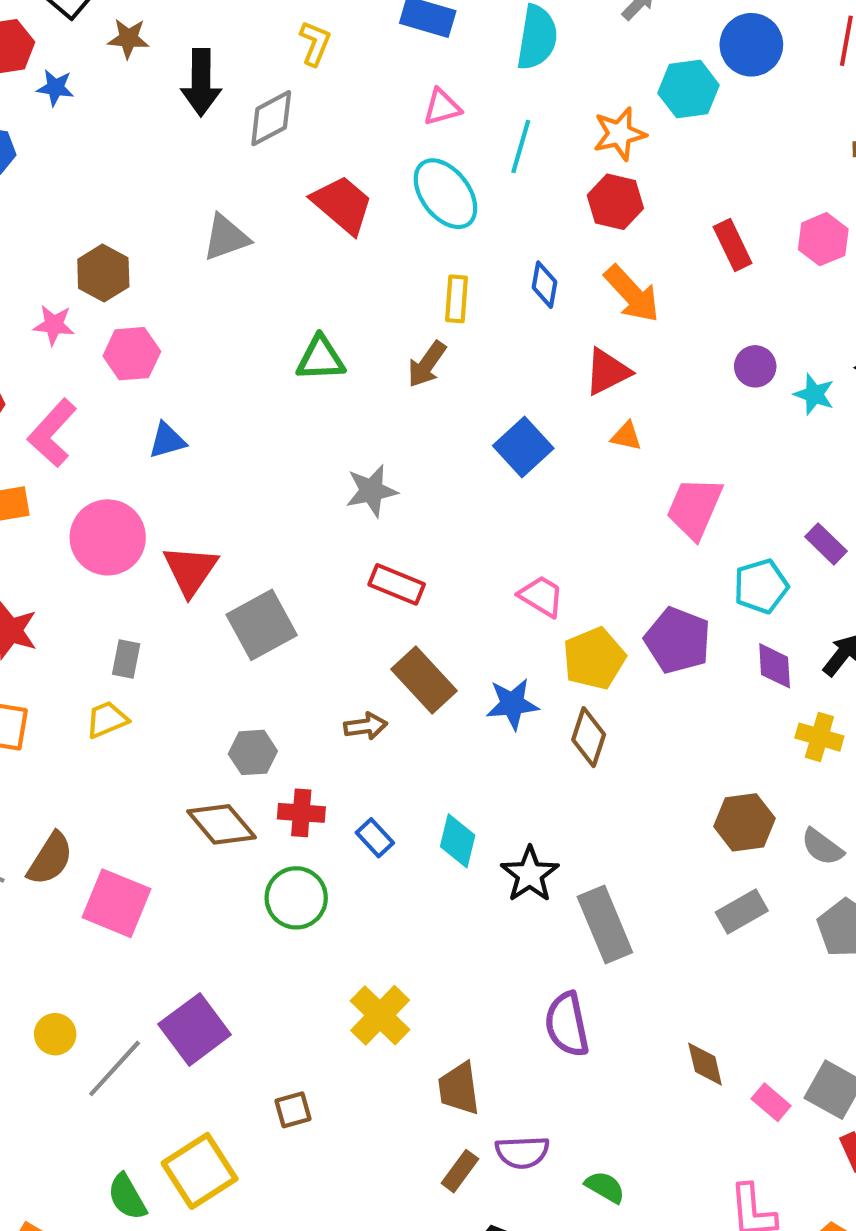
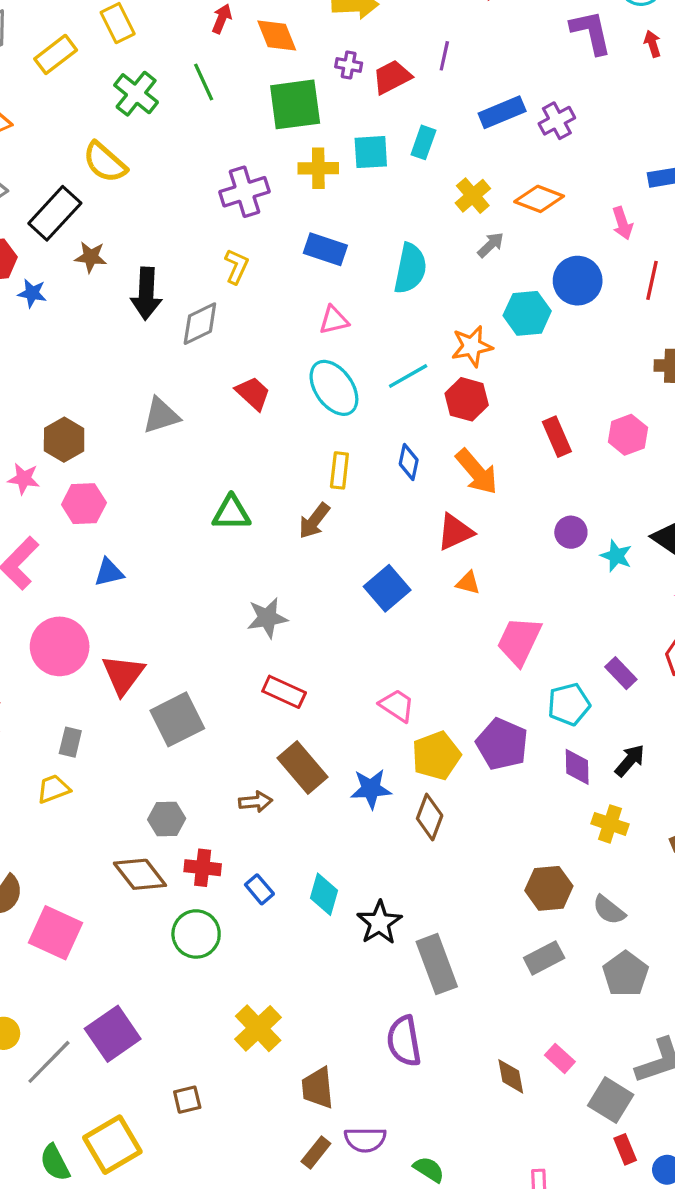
cyan line: (521, 146) -> (408, 376), moved, turned 42
red trapezoid: (342, 205) -> (253, 393), size x0.7
pink rectangle: (771, 1102) -> (560, 1058), moved

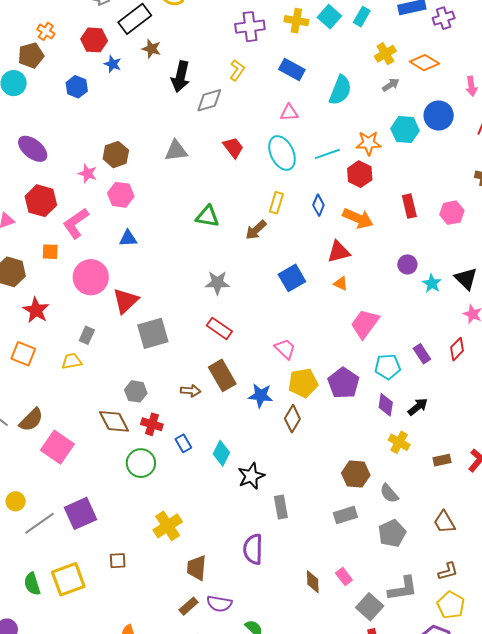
cyan square: (371, 152) -> (329, 17), turned 35
orange arrow: (477, 472) -> (358, 218), turned -36
gray rectangle: (437, 964) -> (281, 507), size x0.7

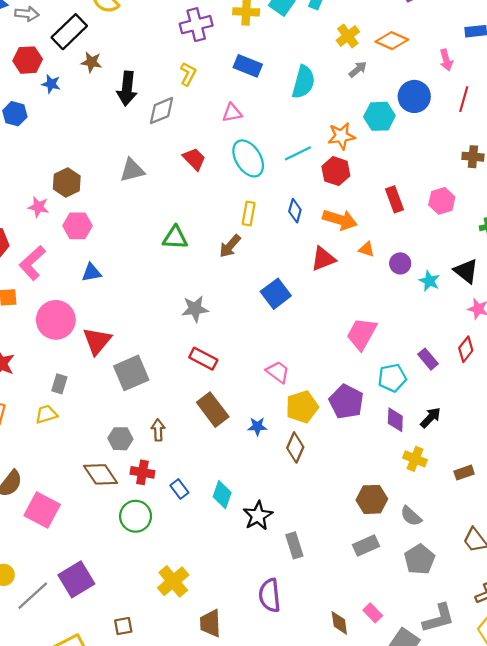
pink triangle: (289, 113) -> (232, 113), moved
orange triangle: (341, 284) -> (366, 249), moved
brown arrow: (191, 391) -> (158, 430), moved, turned -90
blue star: (261, 396) -> (257, 426), size x0.7

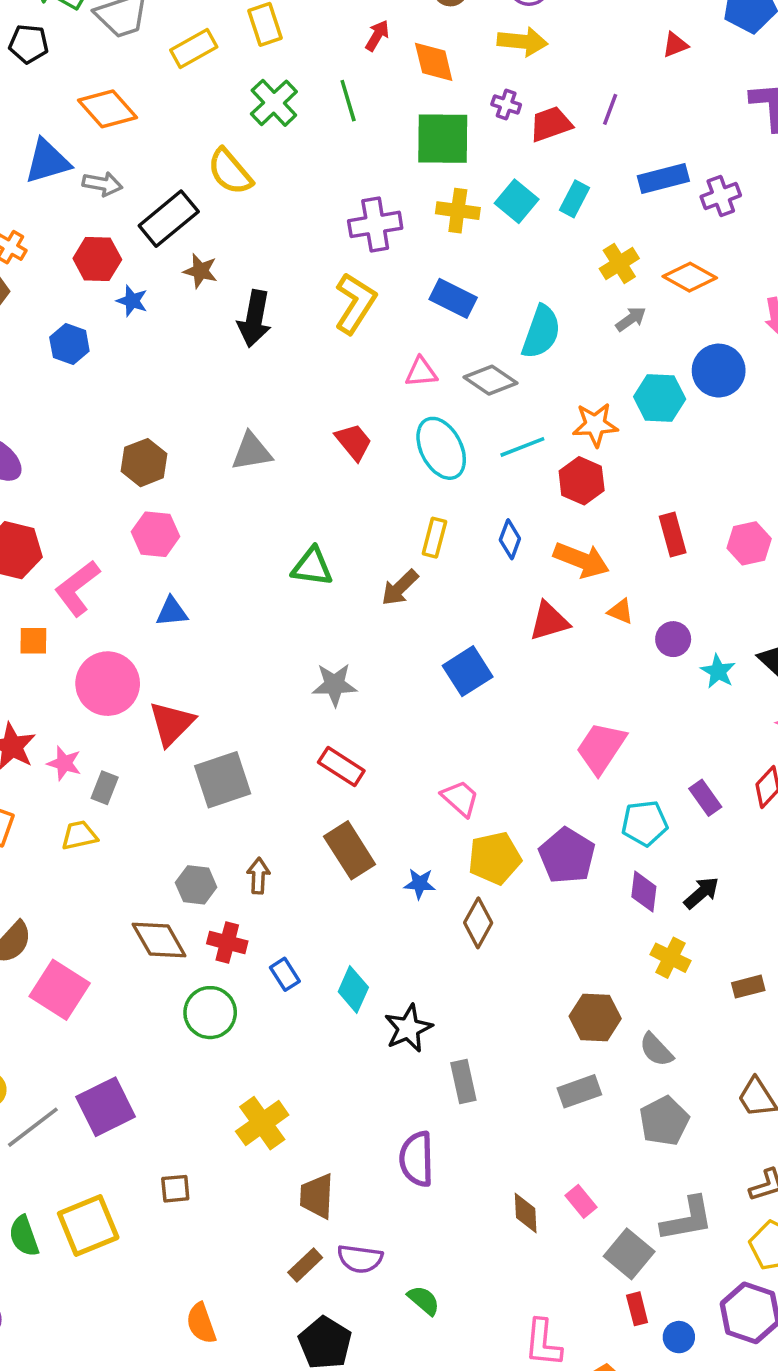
yellow L-shape: (188, 74) -> (355, 303), size x1.6
gray diamond: (162, 111) -> (490, 380), moved, turned 52
pink star: (38, 207) -> (64, 763), moved

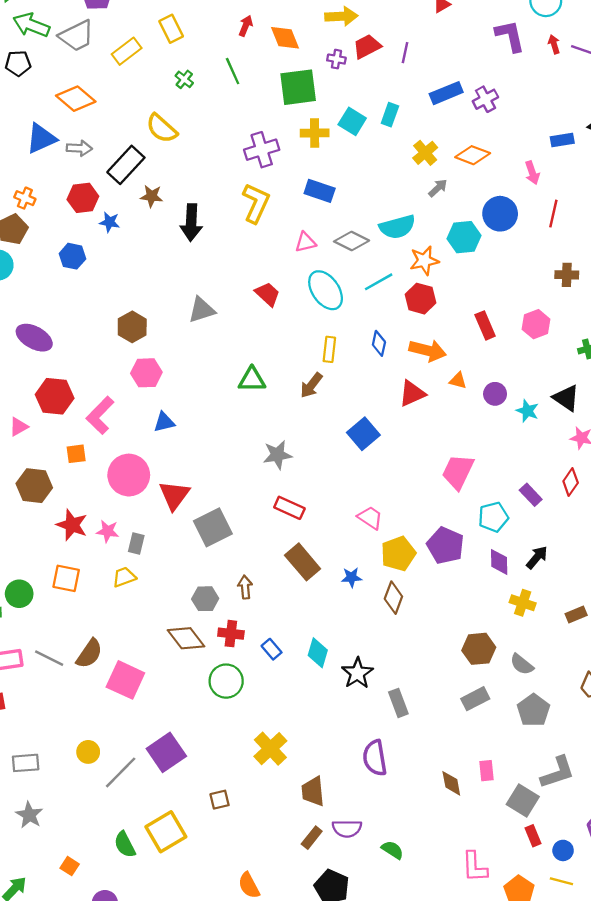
green cross: (274, 103) -> (184, 79), size x0.6
red trapezoid: (551, 124) -> (367, 46), moved
cyan semicircle: (541, 332) -> (397, 227), moved, turned 63
pink rectangle: (581, 1201) -> (486, 771), turned 42

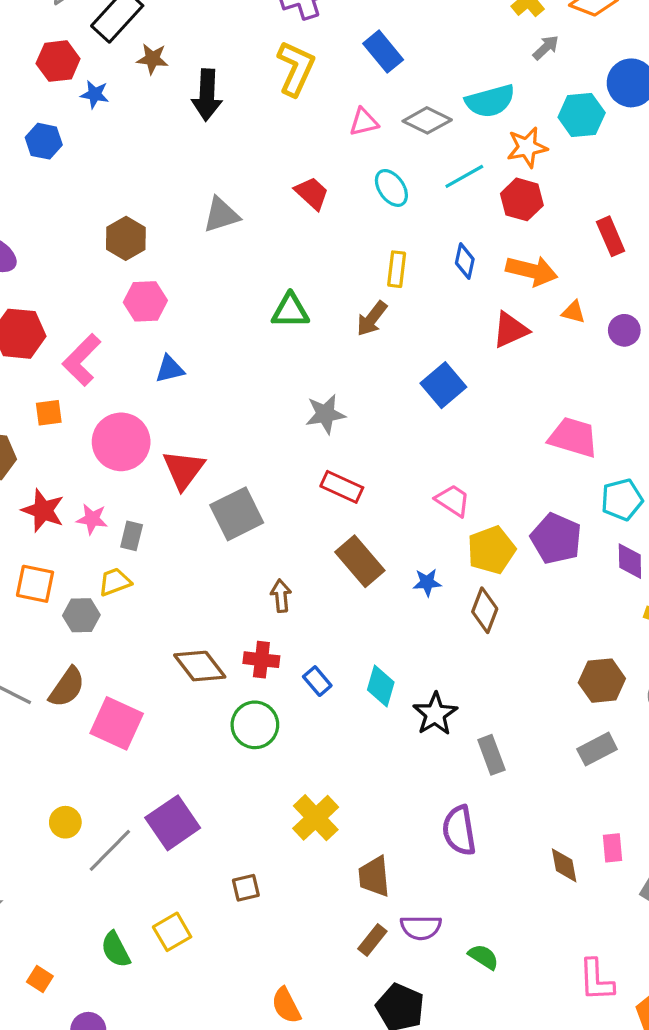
blue rectangle: (320, 191) -> (383, 52), turned 32
cyan ellipse: (326, 290) -> (391, 188), size x0.7
pink trapezoid: (458, 472) -> (573, 437), turned 81
gray hexagon: (205, 599) -> (81, 615), moved
yellow square: (166, 832) -> (172, 932), size x0.7

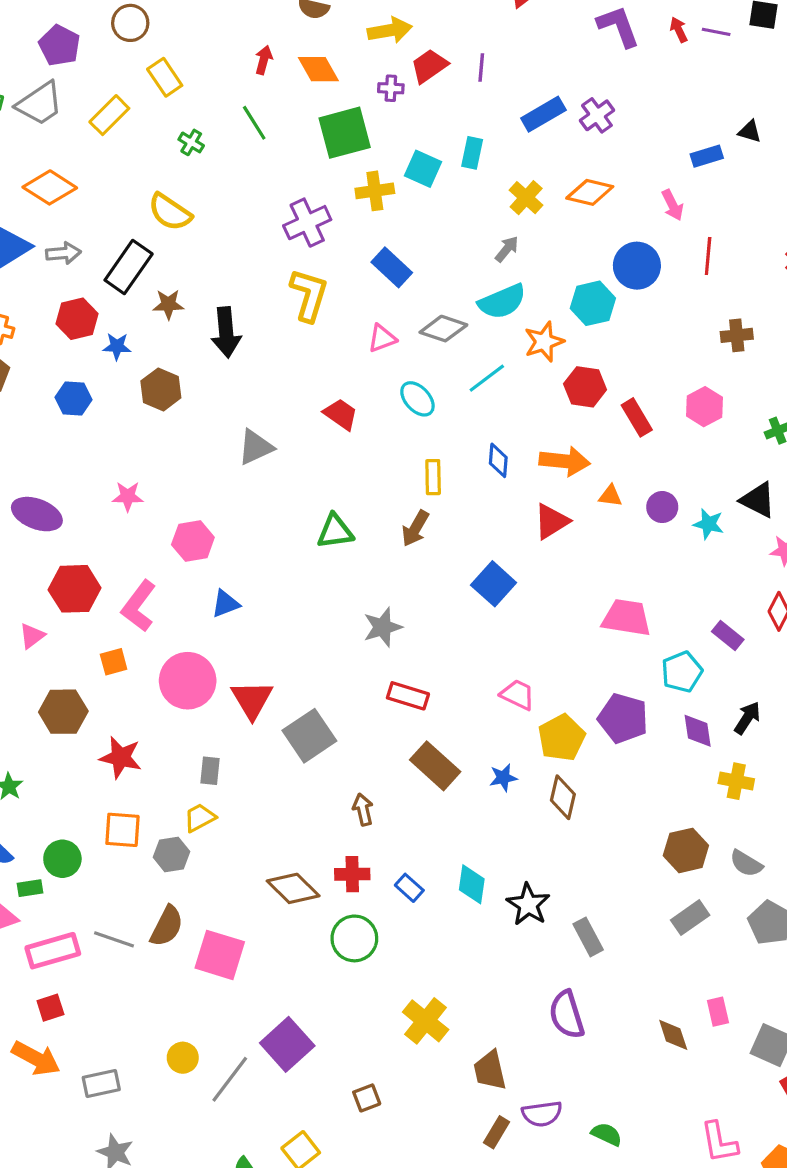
gray arrow: (546, 48) -> (507, 249), moved
red hexagon: (522, 199) -> (585, 387), moved
brown hexagon: (126, 238) -> (161, 389), moved
pink star: (92, 519) -> (128, 496), moved

